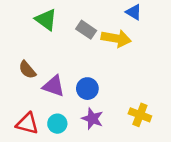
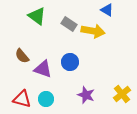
blue circle: (87, 89) -> (70, 62), moved
yellow cross: (140, 115) -> (122, 94), moved, turned 30
purple star: (92, 119) -> (86, 95), moved

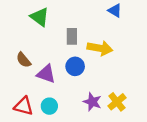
gray rectangle: (69, 24) -> (72, 36), moved, turned 56
yellow arrow: (93, 31) -> (100, 48), moved
yellow cross: (122, 94) -> (117, 102), moved

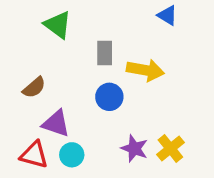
brown semicircle: (24, 60) -> (34, 87), turned -91
purple triangle: (46, 74) -> (56, 123), moved

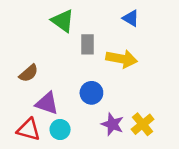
blue triangle: (167, 15) -> (131, 18), moved
green triangle: (58, 25) -> (63, 21), moved
blue circle: (109, 97) -> (91, 93), moved

